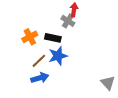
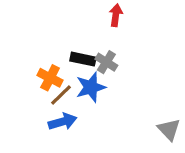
gray cross: (68, 21) -> (106, 62), moved
orange cross: (30, 37) -> (50, 78), moved, turned -35

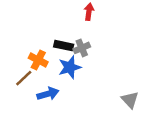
gray cross: (106, 62) -> (82, 48), turned 35
brown line: (61, 95) -> (24, 78), moved

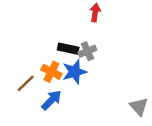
orange cross: (38, 60) -> (51, 72), moved
blue arrow: (48, 94) -> (51, 100), turned -30

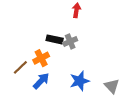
orange cross: (51, 72) -> (41, 58), turned 35
blue star: (75, 72) -> (80, 81), moved

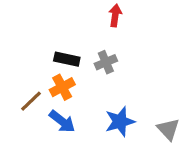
black rectangle: (55, 39) -> (67, 59), moved
blue arrow: (41, 81) -> (62, 121), turned 84

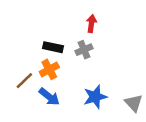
red arrow: (115, 15) -> (91, 24), moved

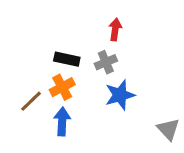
blue arrow: (49, 97) -> (62, 121), turned -125
blue star: (95, 97) -> (120, 95), moved

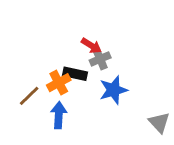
red arrow: (115, 29) -> (91, 46), moved, turned 114
black rectangle: (67, 59) -> (75, 74), moved

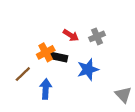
gray cross: (100, 59) -> (97, 36), moved
orange cross: (59, 83) -> (46, 52), moved

